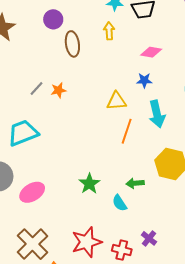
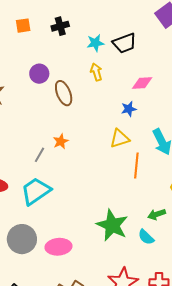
blue star: (144, 80) -> (129, 109), moved
gray line: (36, 89) -> (40, 155), moved
green star: (89, 184) -> (112, 225), size x1.5
pink ellipse: (32, 192) -> (58, 247), turned 40

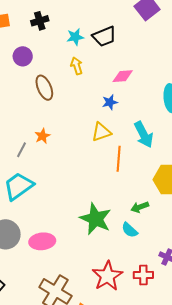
purple circle: (39, 74) -> (23, 56), moved

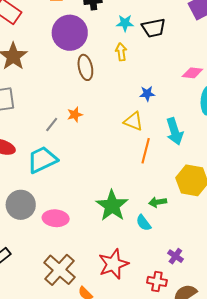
purple circle: (23, 56) -> (70, 33), size x1.8
pink diamond: (123, 76) -> (192, 73), moved
yellow triangle: (101, 132) -> (133, 121), turned 30
red cross: (143, 275) -> (157, 281), moved

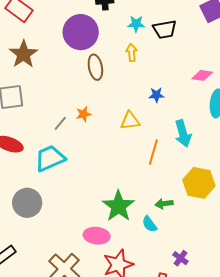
yellow triangle: (133, 121) -> (130, 121), moved, turned -30
pink ellipse: (56, 218) -> (97, 236), moved

